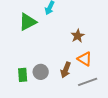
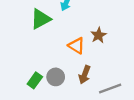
orange triangle: (85, 59) -> (77, 46), moved
green rectangle: (23, 75) -> (35, 80), turned 40

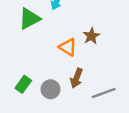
gray circle: (56, 77) -> (51, 89), moved

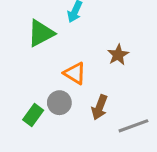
orange triangle: (68, 47) -> (75, 73), moved
gray circle: (51, 89) -> (59, 103), moved

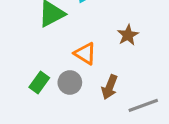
green rectangle: (33, 115) -> (39, 82), moved

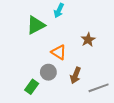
green rectangle: (39, 82) -> (32, 87), moved

